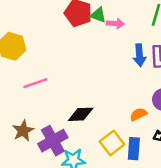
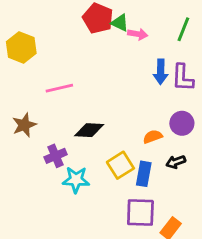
pink line: (35, 83) -> (59, 88), moved
brown star: (23, 131) -> (24, 125), moved
purple cross: (53, 141) -> (56, 156), size x0.7

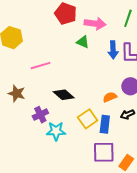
green triangle: (120, 23) -> (83, 42), moved
pink arrow: (138, 34) -> (95, 24), size x1.5
brown star: (24, 125) -> (17, 93), turned -30
black diamond: (89, 130) -> (64, 95), turned 40

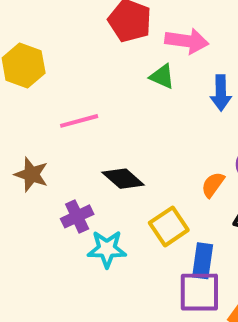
orange semicircle: (110, 97) -> (213, 185), turned -32
blue rectangle: (105, 124) -> (203, 261), moved

